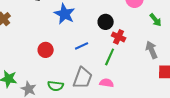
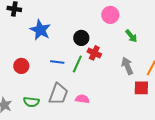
blue line: (82, 46) -> (57, 62), turned 32
green line: (110, 57) -> (77, 64), moved

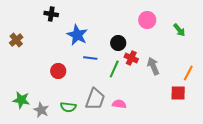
green arrow: (131, 36) -> (179, 30), moved
blue line: (57, 62) -> (90, 58), moved
gray arrow: (127, 66) -> (153, 66), moved

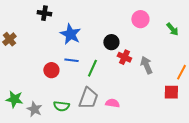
blue line: (90, 58) -> (71, 60), moved
green line: (114, 69) -> (92, 68), moved

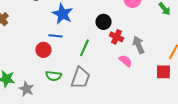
blue line: (71, 60) -> (55, 36), moved
pink semicircle: (112, 103) -> (125, 61), moved, turned 32
green semicircle: (61, 106) -> (53, 76), moved

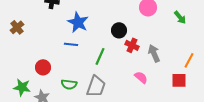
red circle: (43, 50) -> (43, 67), moved
pink semicircle: (125, 61) -> (141, 77), moved

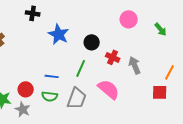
black circle: (119, 30) -> (92, 42), moved
blue line: (71, 44) -> (52, 76), moved
red circle: (43, 67) -> (26, 89), moved
pink semicircle: (141, 77) -> (109, 89), moved, size x1.6

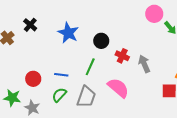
black cross: (33, 13) -> (30, 25), moved, turned 32
pink circle: (129, 19) -> (154, 14), moved
red circle: (26, 89) -> (33, 79), moved
green semicircle: (50, 96) -> (59, 95), turned 126

